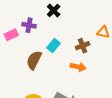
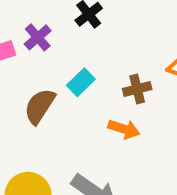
purple cross: (29, 25) -> (38, 37), turned 32

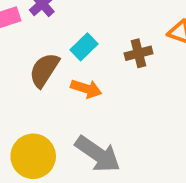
orange arrow: (124, 129) -> (86, 89), moved

